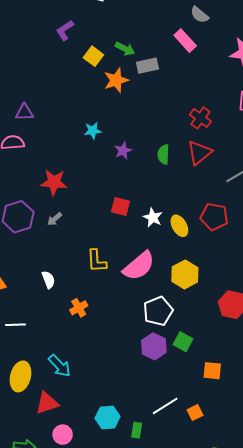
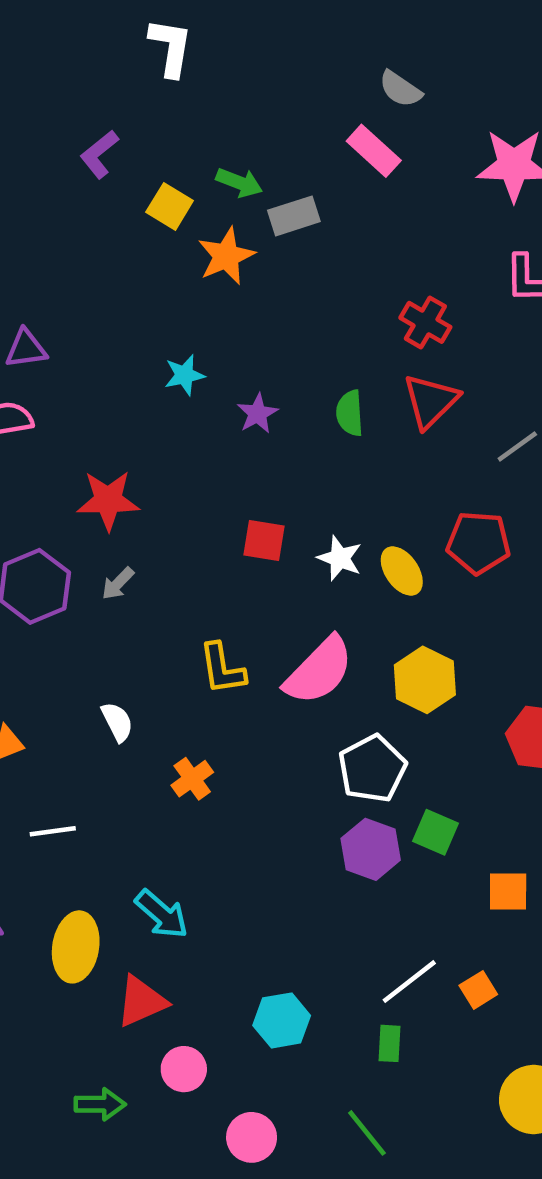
green rectangle: (137, 430) -> (390, 1043), moved

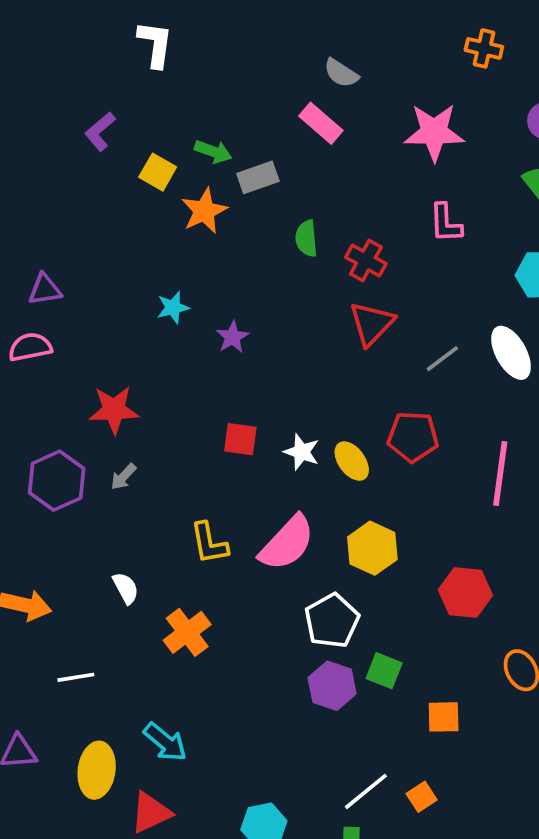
green semicircle: (350, 413) -> (306, 238), moved
orange cross: (192, 779) -> (187, 632), size x1.4

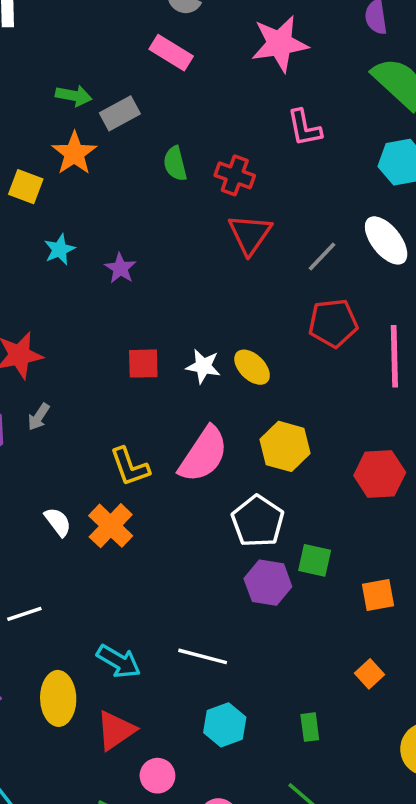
yellow square: (158, 172) -> (26, 187), moved
red pentagon: (413, 437) -> (333, 323), moved
orange cross: (187, 632) -> (111, 526), moved
white line: (366, 791) -> (203, 656), moved, turned 63

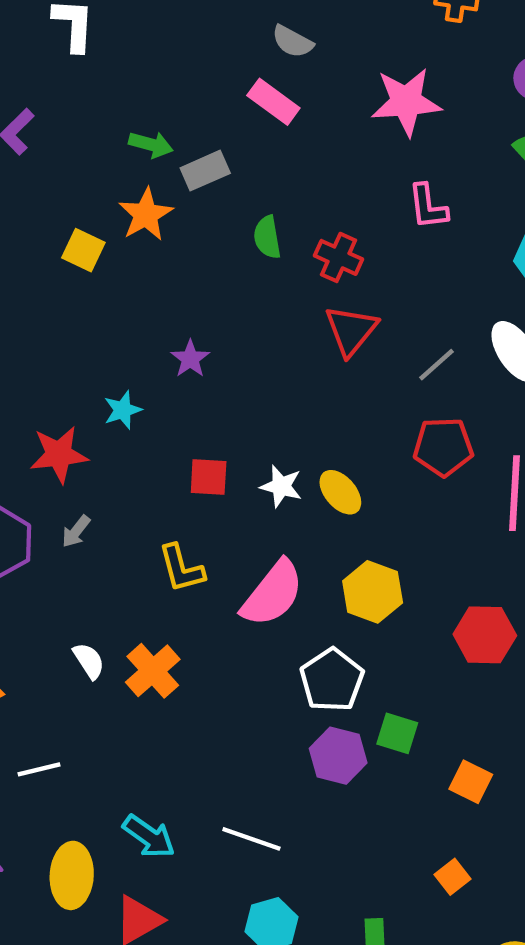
cyan star: (60, 249) -> (123, 410), moved
yellow L-shape: (130, 467) -> (181, 568), moved
orange square: (378, 595) -> (471, 782), turned 32

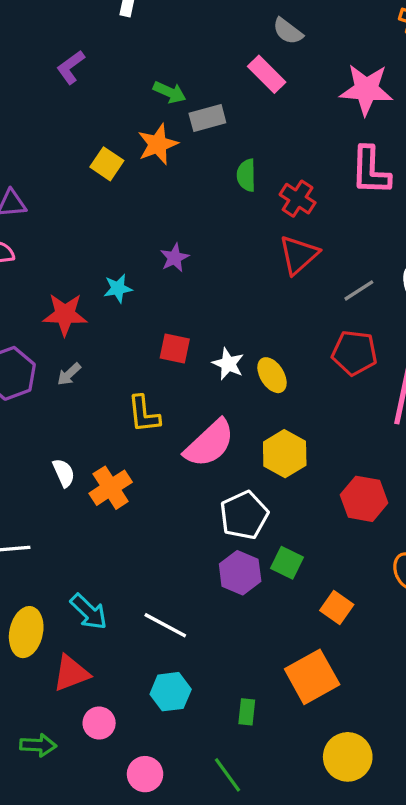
pink L-shape: (428, 207) -> (371, 171), size x1.4
orange square: (452, 877) -> (312, 677), size x2.0

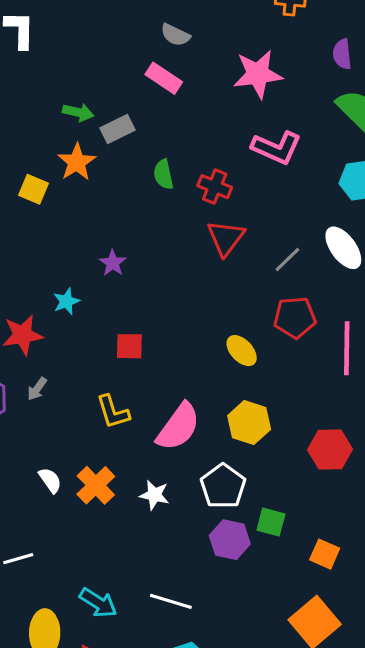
pink L-shape: (371, 171) -> (276, 148), turned -57
white star: (228, 364) -> (154, 495), moved
yellow ellipse: (272, 375) -> (242, 351), moved

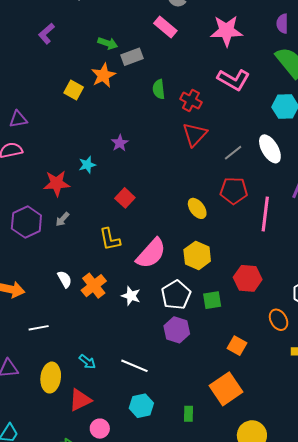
red square: (129, 346) -> (125, 198), turned 36
green square: (271, 522) -> (212, 300), moved, turned -30
cyan arrow: (98, 603) -> (87, 362), size x0.7

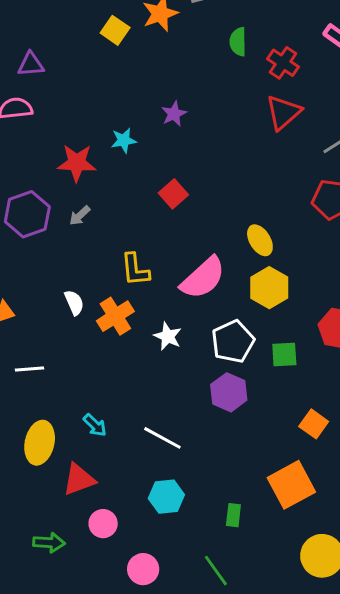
yellow ellipse: (197, 208) -> (260, 240), moved
yellow L-shape: (110, 239) -> (135, 270), moved

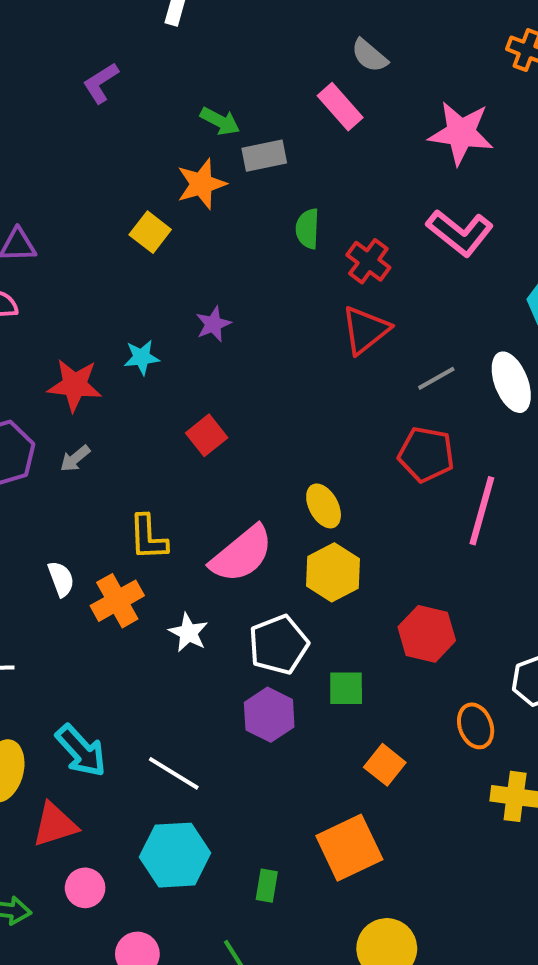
yellow square: (115, 30) -> (150, 232), moved
green square: (284, 354) -> (346, 688), moved
cyan arrow: (95, 425) -> (81, 751), size x1.6
cyan hexagon: (166, 497) -> (175, 855), size x1.4

